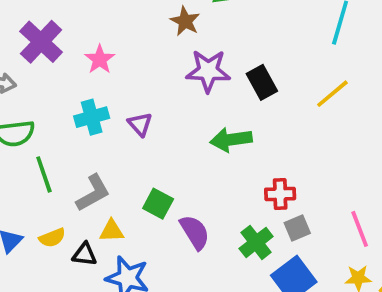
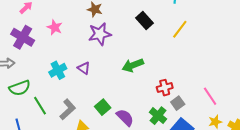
pink star: (100, 59) -> (55, 27), moved
purple star: (208, 71) -> (100, 34), moved
black rectangle: (262, 82) -> (144, 20), moved
green square: (158, 204) -> (103, 107), turned 35

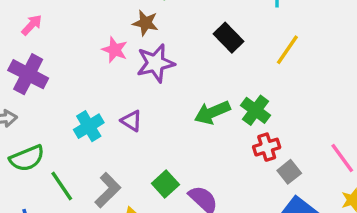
pink star: (55, 27) -> (115, 50), moved
green cross: (158, 116) -> (256, 110), moved

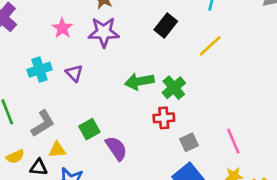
black rectangle: (228, 38) -> (166, 25), turned 70
pink star: (115, 50) -> (62, 28), moved
red cross: (267, 147) -> (164, 118), moved

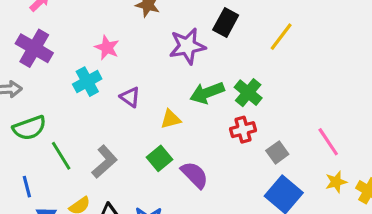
purple star: (104, 32) -> (187, 46), moved
cyan cross: (40, 70) -> (87, 82), moved
yellow triangle: (57, 150) -> (171, 119), moved

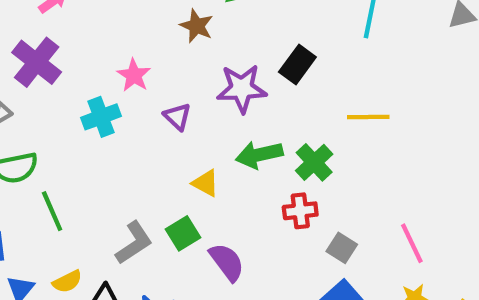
yellow line: (281, 37) -> (368, 117), moved, turned 44
purple triangle: (130, 97) -> (177, 117), moved
yellow triangle: (171, 119) -> (205, 183), turned 35
gray square: (277, 152) -> (342, 248), turned -30
gray L-shape: (105, 162) -> (134, 243), moved

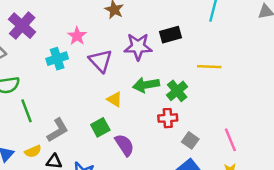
black rectangle: (297, 64) -> (171, 35), turned 35
purple triangle: (177, 117) -> (101, 61), size x1.5
gray L-shape: (134, 243) -> (58, 130), moved

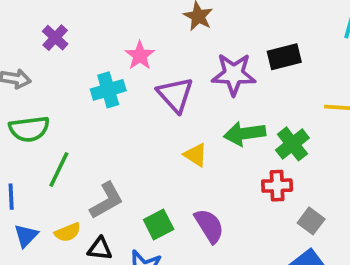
purple cross: (22, 26) -> (55, 38), size x0.6
green line: (26, 111) -> (59, 169), turned 45
green square: (100, 127) -> (159, 224), moved

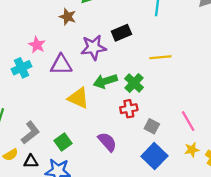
purple triangle: (175, 95) -> (61, 65), turned -40
yellow triangle: (196, 155) -> (78, 98), size x1.5
purple semicircle: (209, 226) -> (107, 142), moved

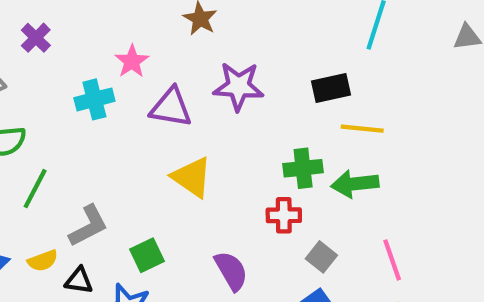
black rectangle: (121, 33) -> (331, 88), moved
green arrow: (105, 81) -> (355, 184), moved
green cross: (134, 83) -> (303, 168), turned 30

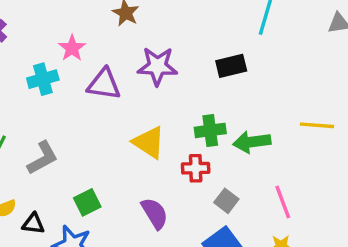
yellow line: (362, 129) -> (317, 125), moved
yellow triangle: (192, 177) -> (149, 142), moved
gray L-shape: (88, 226) -> (43, 158), moved

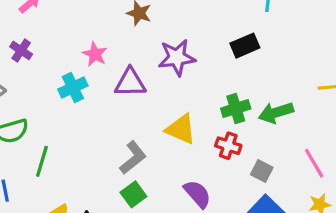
gray L-shape: (43, 158) -> (133, 158), moved
red cross: (196, 168) -> (228, 146), turned 30

